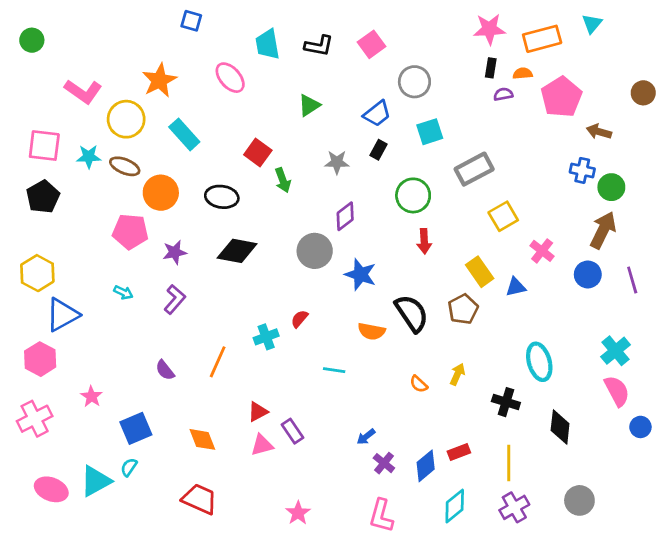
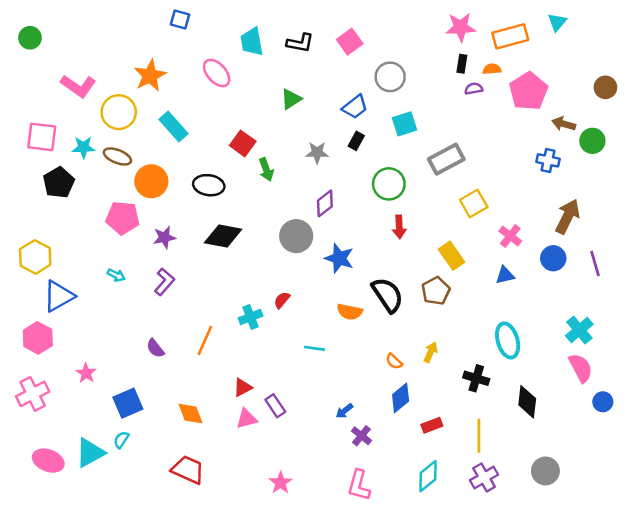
green circle: (611, 187) -> (592, 141), moved
black pentagon: (43, 197) -> (59, 183), moved
blue triangle: (516, 287) -> (505, 275), moved
blue diamond: (426, 466) -> (401, 398), moved

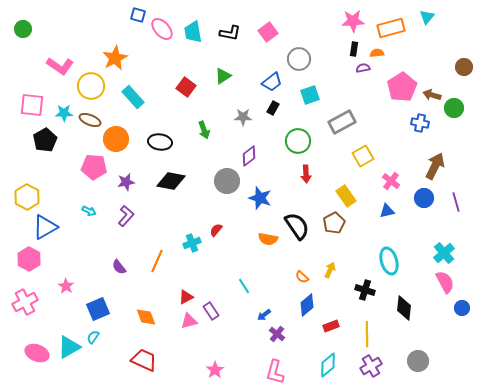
pink ellipse: (217, 73) -> (162, 29), moved
pink pentagon: (528, 91) -> (402, 87), moved
red square: (243, 143) -> (186, 87), moved
cyan line: (314, 348) -> (244, 286), moved, turned 49

